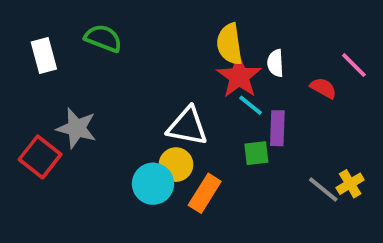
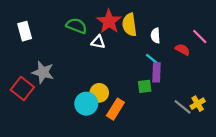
green semicircle: (103, 38) -> (77, 26), moved
red star: (239, 77) -> (109, 21), moved
cyan line: (251, 105) -> (152, 59), moved
white triangle: (187, 126) -> (98, 42), moved, size x0.6

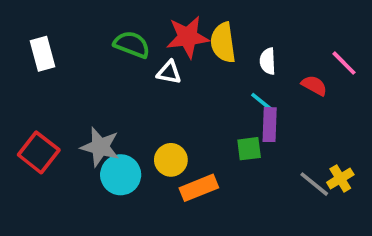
red star: (109, 21) -> (188, 37), turned 30
gray star: (43, 72) -> (100, 147), moved
cyan circle: (86, 104) -> (121, 175), moved
orange rectangle: (115, 109) -> (199, 188), turned 36

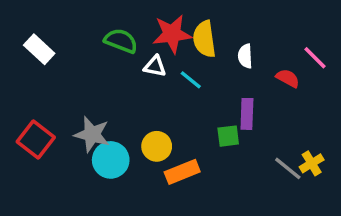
white rectangle: (42, 54) -> (39, 49), turned -32
cyan line: (262, 102) -> (191, 80), moved

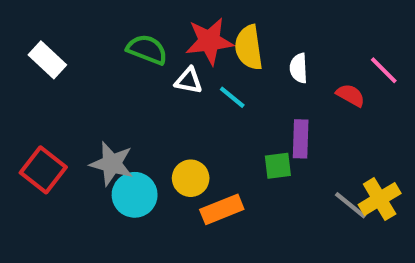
yellow cross: (312, 163) -> (380, 199), size x1.4

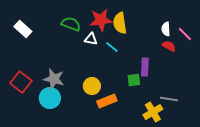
white semicircle: (299, 68) -> (166, 29), moved
cyan circle: (135, 195) -> (50, 98), moved
yellow cross: (380, 199) -> (153, 112), moved
gray line: (351, 205) -> (169, 99), turned -30

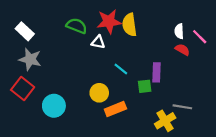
cyan line: (112, 47) -> (121, 69), moved
gray star: (54, 79) -> (30, 59), moved

